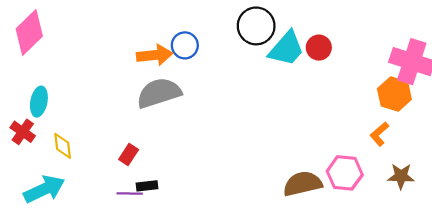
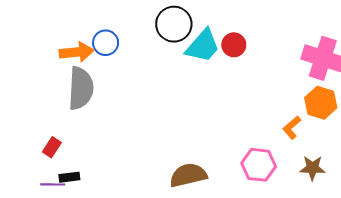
gray semicircle: (159, 93) -> (81, 88), turned 111
orange hexagon: (394, 94) -> (321, 103), moved
brown semicircle: (303, 184) -> (188, 175), moved

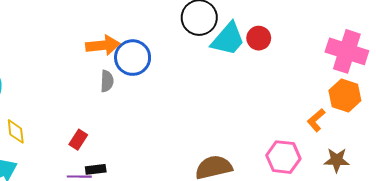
blue circle: (106, 43) -> (133, 58), moved, size x1.4
gray semicircle: (81, 88) -> (107, 81), size x0.5

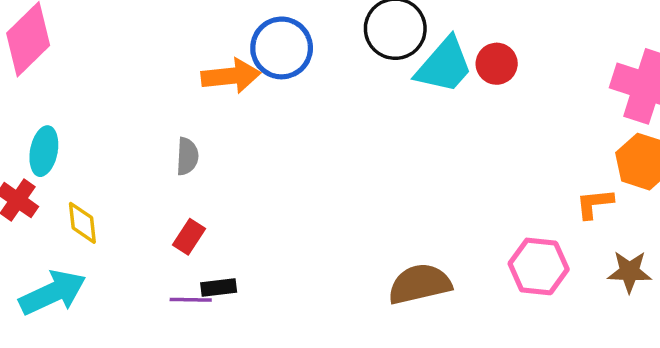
blue circle: (133, 58) -> (282, 48), moved
gray semicircle: (107, 81) -> (187, 156), moved
orange L-shape: (316, 120) -> (595, 204), turned 35

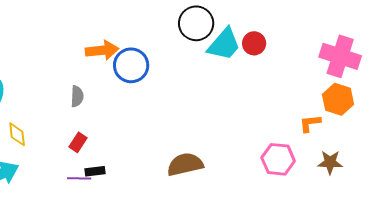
blue circle: (282, 48) -> (131, 65), moved
brown semicircle: (420, 284) -> (185, 164), moved

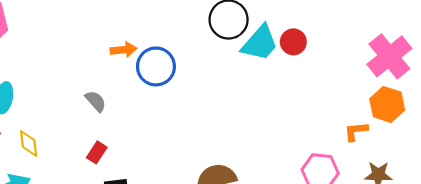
orange arrow: (102, 50) -> (124, 50), size x0.7
pink cross: (340, 56) -> (389, 56), turned 33
gray semicircle: (77, 96) -> (96, 101), turned -45

